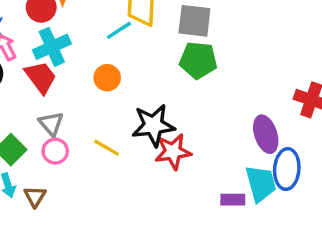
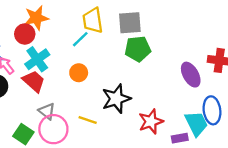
purple ellipse: (266, 134) -> (191, 75), moved
pink circle: (55, 151) -> (53, 129), size x1.6
red star: (173, 152) -> (151, 122), moved

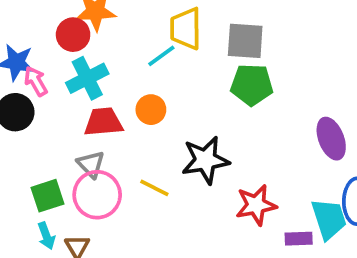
red trapezoid: (34, 81) -> (103, 122), moved, turned -55
green square: (23, 134) -> (47, 196), turned 30

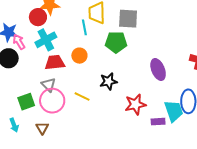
cyan line: (161, 56) -> (84, 27), turned -63
green pentagon: (252, 85) -> (116, 42), moved
purple ellipse: (331, 139) -> (158, 70), moved
black star: (205, 160) -> (108, 81), size x0.7
cyan arrow: (46, 236) -> (14, 125), moved

